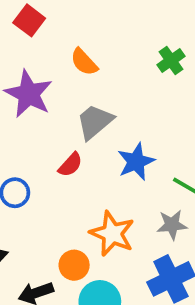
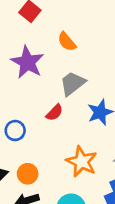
orange circle: (74, 265) -> (28, 174), moved

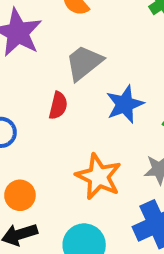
red semicircle: (54, 113) -> (58, 106), turned -30

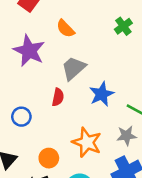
orange circle: (20, 195) -> (49, 158), moved

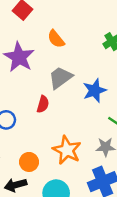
blue star: (102, 94) -> (95, 90), moved

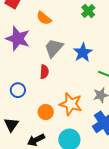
orange circle: (29, 162) -> (46, 112), moved

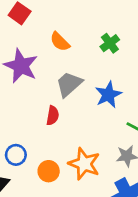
green cross: (88, 11) -> (110, 43), moved
blue circle: (18, 90) -> (16, 155), moved

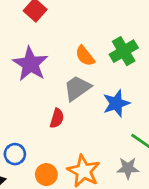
orange semicircle: (60, 42) -> (85, 56), moved
green cross: (110, 43) -> (124, 51), size x1.4

